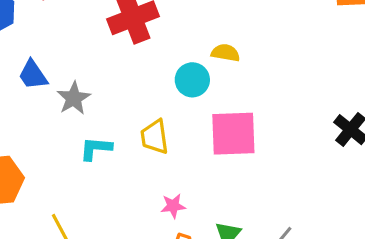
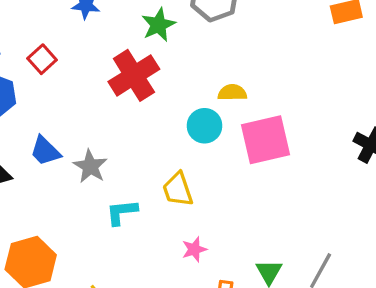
pink square: (233, 134) -> (265, 140), moved
pink star: (173, 206) -> (194, 249), moved

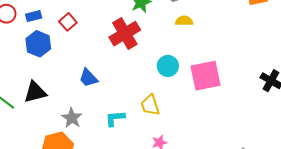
yellow semicircle: (232, 93) -> (184, 21), moved
blue trapezoid: (45, 151) -> (88, 78), moved
gray star: (90, 166) -> (72, 118), moved

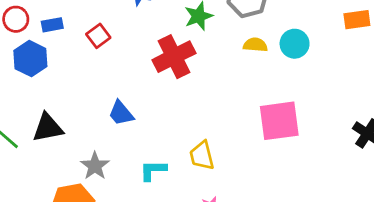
blue hexagon: (38, 44) -> (30, 59), moved
cyan circle: (168, 66) -> (295, 44), moved

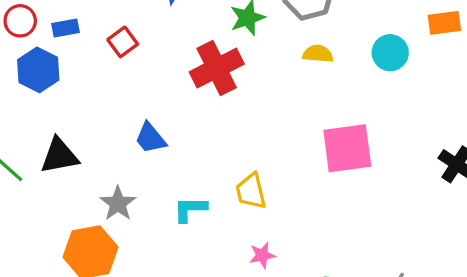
cyan circle: (295, 44) -> (390, 53), moved

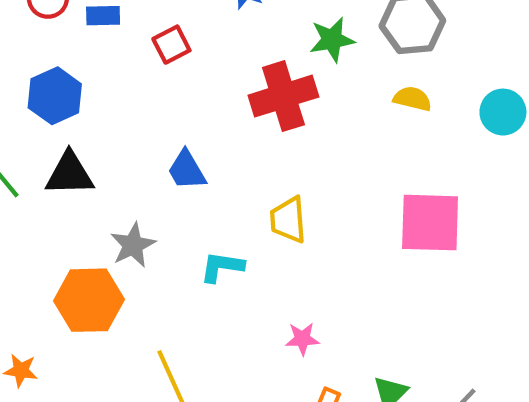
blue hexagon: (38, 70) -> (55, 96), moved
yellow trapezoid: (251, 191) -> (288, 220), moved

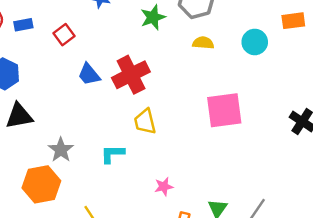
red cross: (283, 96) -> (131, 75), moved
blue trapezoid: (187, 170) -> (89, 74), moved

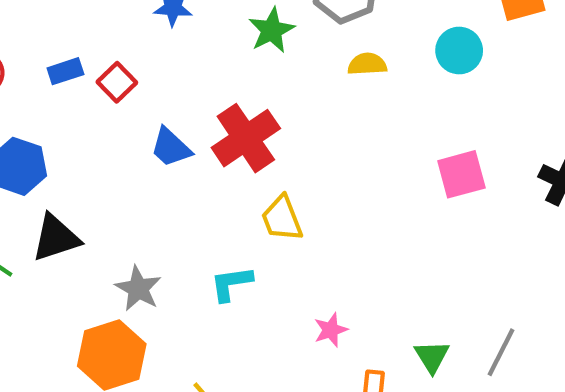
blue rectangle: (23, 25) -> (65, 71), moved
pink square: (224, 110) -> (461, 174), moved, size x0.7

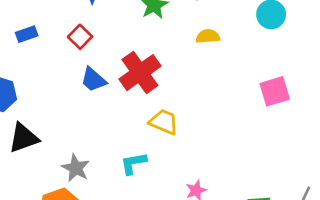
yellow semicircle: (367, 64) -> (208, 36), moved
red square: (117, 82) -> (80, 37), moved
yellow trapezoid: (282, 218) -> (164, 122), turned 136

